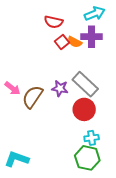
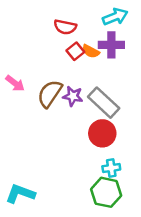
pink arrow: (12, 88) -> (15, 83), moved
purple star: (60, 88) -> (73, 96), moved
brown semicircle: (32, 97) -> (50, 94), moved

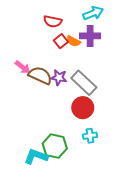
pink arrow: (15, 83) -> (23, 67), moved
brown semicircle: (50, 94) -> (40, 75), turned 80
green hexagon: (106, 192) -> (55, 146), moved
cyan L-shape: (20, 194) -> (36, 156), moved

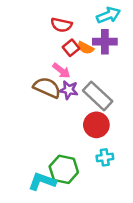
pink arrow: (23, 67) -> (61, 71), moved

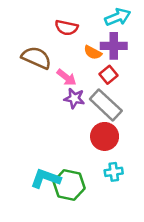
red square: (71, 48) -> (108, 75), moved
brown semicircle: (47, 88) -> (36, 58), moved
cyan L-shape: (42, 181) -> (45, 178), moved

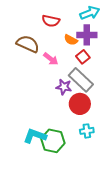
purple star: (74, 98) -> (64, 87), moved

